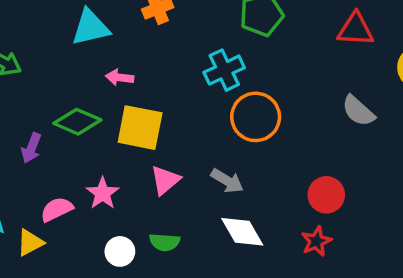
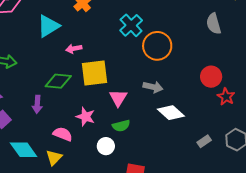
gray semicircle: (358, 111) -> (214, 24), turned 50
pink semicircle: (57, 209) -> (63, 134), turned 66
red star: (316, 241) -> (226, 97), moved
green semicircle: (165, 242) -> (121, 126), moved

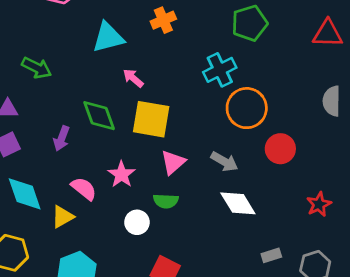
pink arrow: (74, 49) -> (133, 78), turned 35
red circle: (211, 77) -> (280, 149), moved
green diamond: (58, 81) -> (99, 116), turned 48

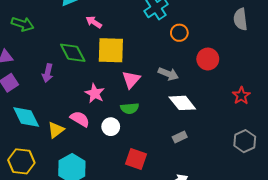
orange circle: (247, 108) -> (179, 33), size x0.6
pink semicircle: (84, 189) -> (80, 119), moved
gray rectangle: (271, 255) -> (180, 137), moved

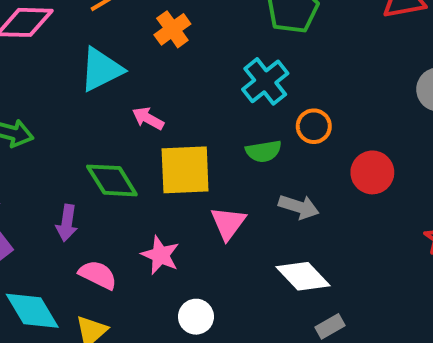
white diamond: (182, 103) -> (303, 276), moved
green semicircle: (130, 108) -> (264, 151), moved
pink semicircle: (80, 119) -> (98, 275), moved

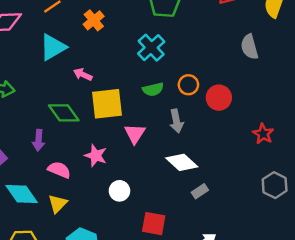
orange circle: (314, 126) -> (188, 85), moved
gray arrow: (299, 207) -> (176, 121), turned 65

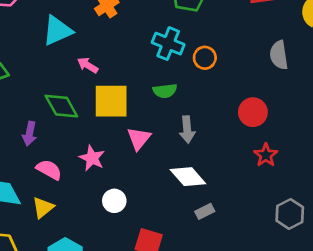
cyan cross: (151, 48) -> (168, 44), turned -32
orange circle: (188, 85) -> (205, 58), moved
red circle: (219, 98) -> (253, 112), moved
red star: (263, 134) -> (266, 155), moved

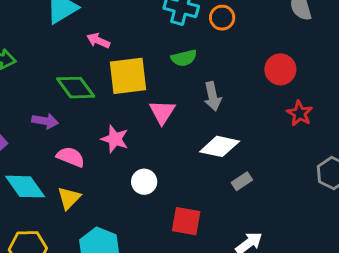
purple arrow: (30, 134) -> (45, 121), turned -85
white diamond: (188, 177) -> (220, 146), turned -30

